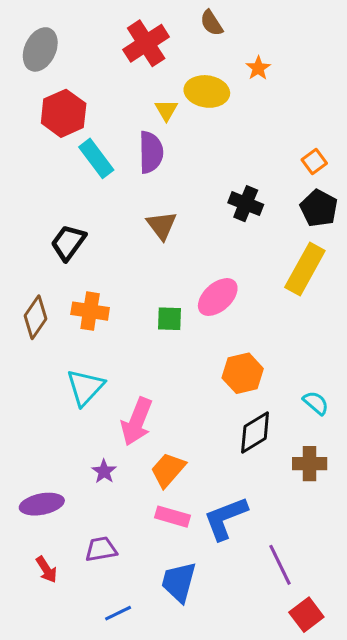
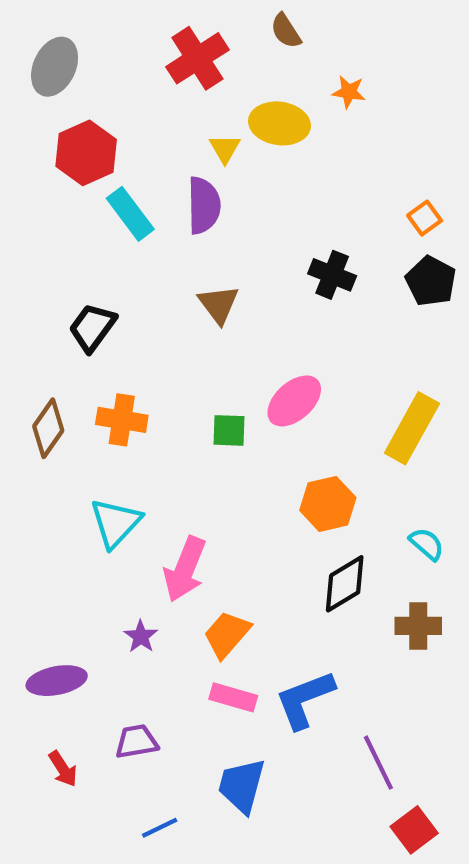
orange star: (258, 68) -> (349, 92), turned -30
yellow rectangle: (305, 269) -> (412, 428), moved

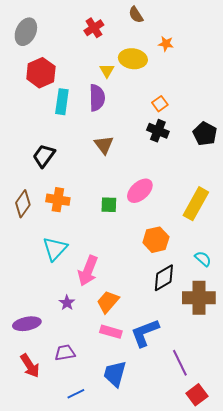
red cross: (197, 58) -> (94, 28), size x0.7
cyan rectangle: (130, 214) -> (62, 102), turned 45
orange square: (425, 218) -> (160, 104), moved
brown cross: (418, 626) -> (199, 298), size x1.5
red arrow: (63, 769) -> (30, 366), size x1.4

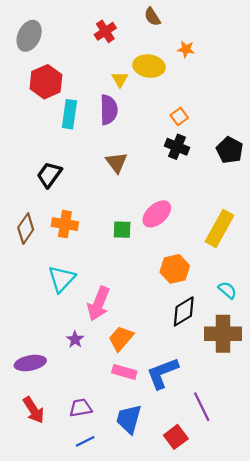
purple trapezoid: (65, 353) -> (81, 408), moved
red square: (197, 395) -> (176, 437), moved

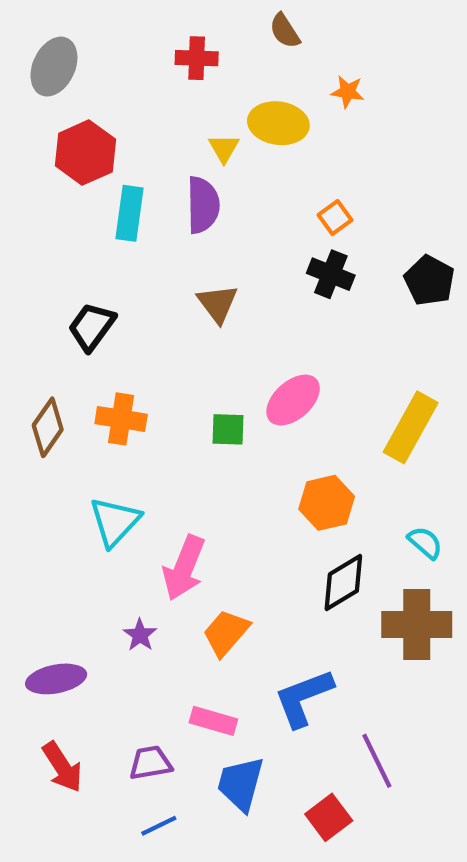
red cross: (105, 31) -> (197, 58), turned 35
pink rectangle: (124, 372) -> (213, 721), moved

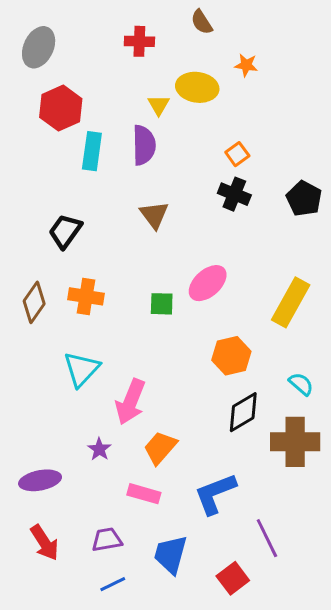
pink rectangle: (213, 721) -> (144, 494), moved

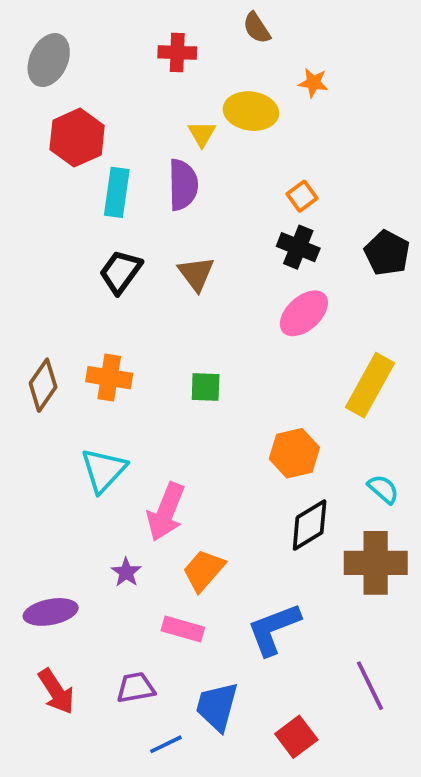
black trapezoid: (65, 231) -> (121, 272), moved
pink ellipse: (208, 283) -> (304, 313), moved
purple line: (267, 538) -> (370, 686), moved
blue line: (113, 584) -> (166, 744), moved

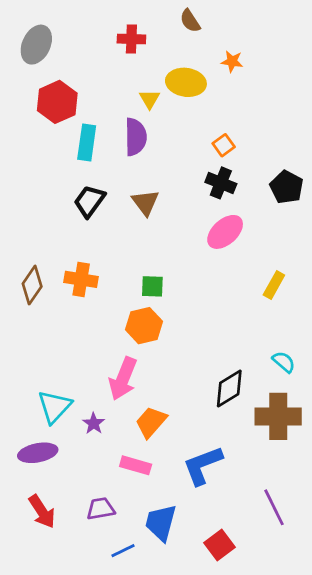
yellow rectangle: (370, 385) -> (274, 285), size x0.6
orange hexagon: (294, 453) -> (144, 326), moved
cyan triangle: (104, 470) -> (55, 407), moved

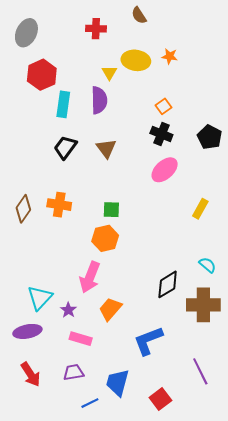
orange star: (232, 61) -> (170, 56), moved
pink rectangle: (136, 465) -> (81, 339), moved

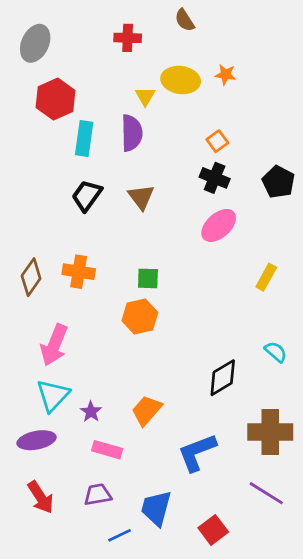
pink arrow: (90, 277) -> (54, 345), moved
brown cross: (203, 305) -> (270, 432), moved
purple line: (200, 371) -> (266, 493), turned -32

